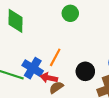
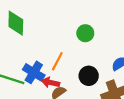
green circle: (70, 13) -> (85, 33), moved

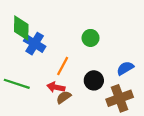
blue cross: (34, 72) -> (35, 44), moved

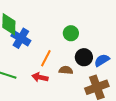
black circle: (94, 80) -> (84, 57), moved
brown semicircle: (64, 97) -> (66, 70), moved, turned 40

